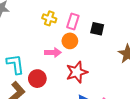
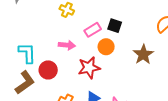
pink rectangle: (73, 22) -> (93, 30), moved, turned 35
orange circle: (70, 41) -> (106, 47), moved

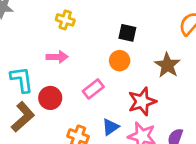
pink rectangle: (93, 30) -> (93, 89), moved
pink arrow: (67, 45) -> (57, 57), moved
red star: (89, 68) -> (142, 101), moved

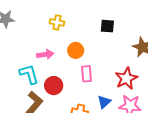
pink arrow: (57, 57) -> (45, 54), moved
orange circle: (120, 61) -> (76, 50), moved
pink rectangle: (93, 89) -> (86, 74), turned -49

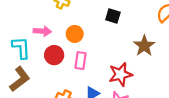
red circle: (54, 86) -> (54, 55), moved

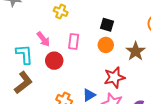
pink arrow: (42, 31) -> (43, 39), turned 49
orange circle: (75, 34) -> (106, 45), moved
pink rectangle: (80, 61) -> (74, 41), moved

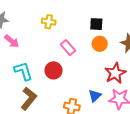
pink arrow: (43, 39) -> (12, 41), moved
pink rectangle: (74, 41) -> (68, 48), turned -35

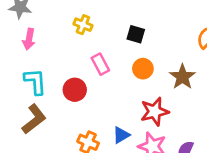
black square: (96, 24) -> (136, 34), moved
pink arrow: (12, 41) -> (29, 39), turned 49

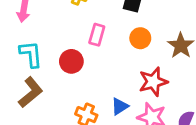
pink rectangle: (100, 64) -> (97, 35), turned 45

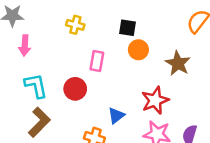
orange circle: (140, 38) -> (138, 50), moved
blue triangle: (120, 106) -> (116, 115), moved

